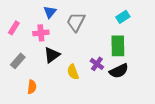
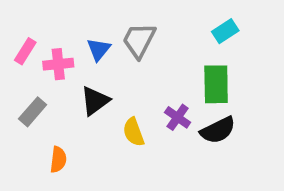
blue triangle: (50, 12) -> (99, 49), moved
pink cross: (41, 33) -> (58, 64), moved

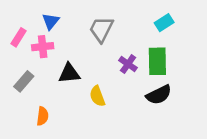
blue triangle: (99, 49) -> (51, 21), moved
black triangle: (95, 101) -> (69, 73), turned 30
purple cross: (178, 117) -> (128, 64), moved

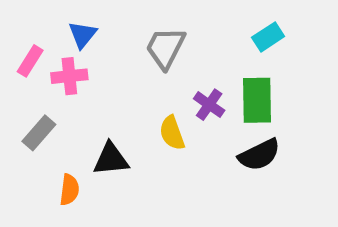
black triangle: (69, 73) -> (111, 159), moved
yellow semicircle: (97, 96) -> (172, 133), moved

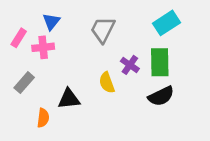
cyan rectangle: (268, 37) -> (167, 23), size x1.4

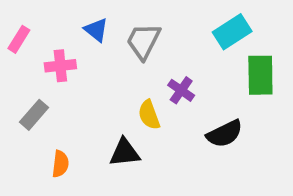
blue triangle: (51, 22) -> (96, 30), moved, turned -30
pink rectangle: (19, 38) -> (19, 39), moved
green rectangle: (160, 62) -> (260, 75), moved
black triangle: (69, 99) -> (125, 153), moved

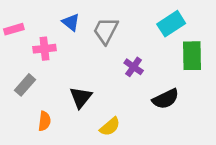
pink rectangle: (19, 39) -> (14, 29), turned 42
yellow semicircle: (149, 115) -> (110, 127), moved, turned -110
black triangle: (125, 153) -> (81, 97), moved, turned -45

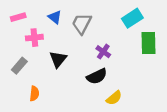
pink rectangle: (14, 29) -> (18, 17), moved
black triangle: (81, 97) -> (58, 59), moved
black semicircle: (166, 99) -> (97, 76), moved
yellow semicircle: (110, 127) -> (114, 98), moved

